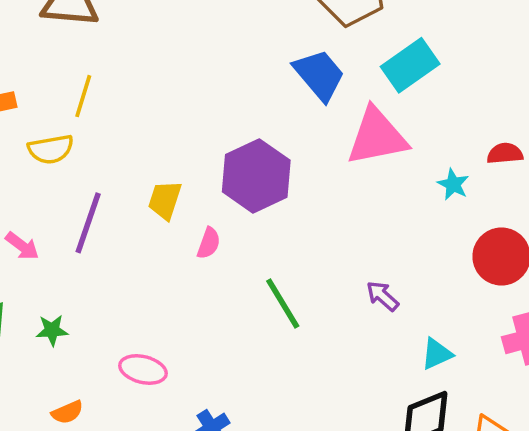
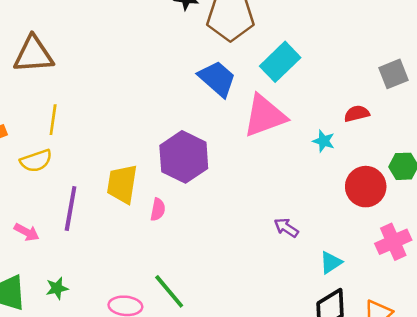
yellow trapezoid: (165, 200) -> (122, 184), size x1.4
green line: (283, 304) -> (169, 291), moved

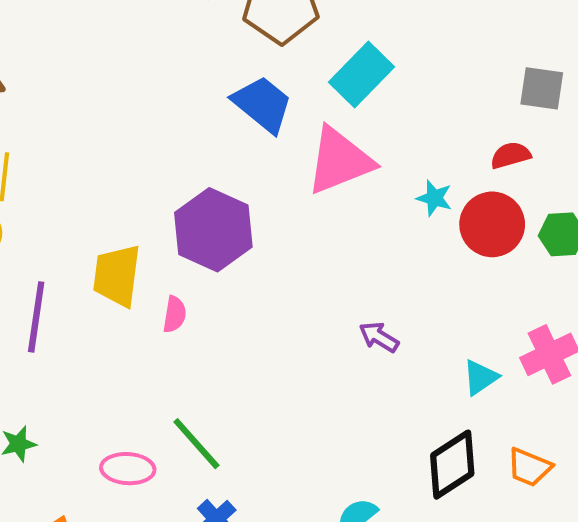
gray square: (393, 74) -> (542, 88), turned 32
red semicircle: (357, 114) -> (511, 155), moved
red circle: (366, 187) -> (492, 224), moved
cyan triangle: (331, 262) -> (480, 377), moved

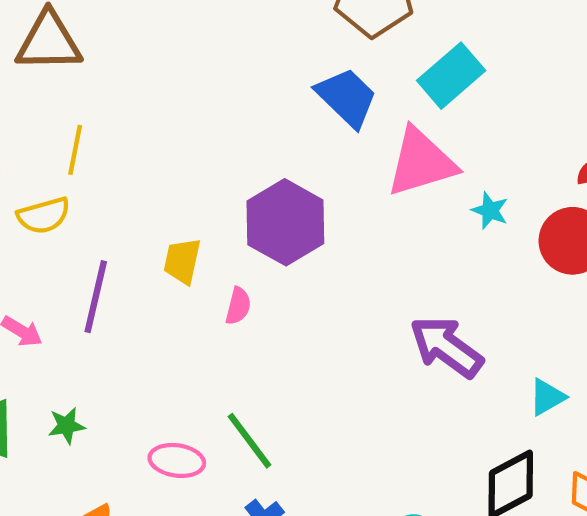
cyan star: (434, 198) -> (490, 210), moved
yellow trapezoid: (117, 276) -> (182, 261), size x0.7
purple arrow: (379, 337) -> (446, 347), size x1.8

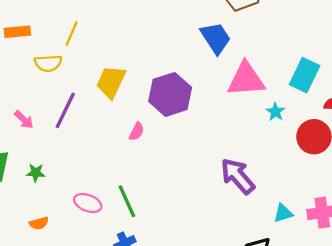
cyan rectangle: (451, 76) -> (305, 75), moved, turned -36
yellow trapezoid: (182, 261) -> (111, 82), moved, size x1.4

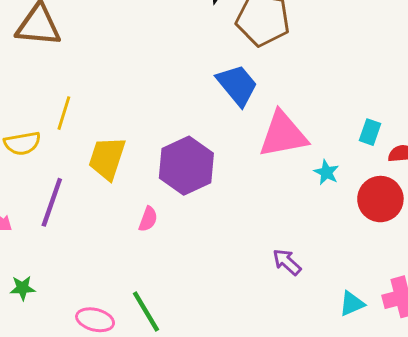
yellow line: (72, 33) -> (64, 113), moved
cyan rectangle: (305, 75) -> (370, 132), moved, size x0.6
purple arrow: (238, 176) -> (287, 262), size x0.6

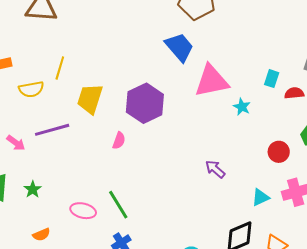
red circle: (380, 199) -> (279, 152), moved, size x0.7
purple line: (52, 202) -> (52, 130), turned 56
green star: (22, 288) -> (33, 189), turned -30

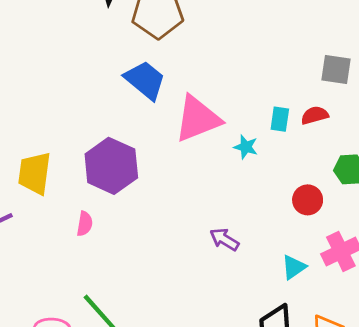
cyan rectangle: (272, 79) -> (280, 119), moved

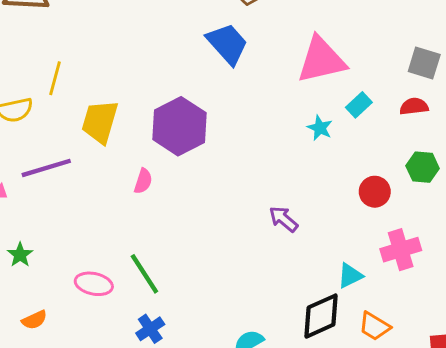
red semicircle: (315, 115) -> (414, 106), moved
pink triangle: (198, 119) -> (321, 60), moved
cyan rectangle: (280, 119) -> (359, 105), turned 30
cyan triangle: (294, 267) -> (350, 276), moved

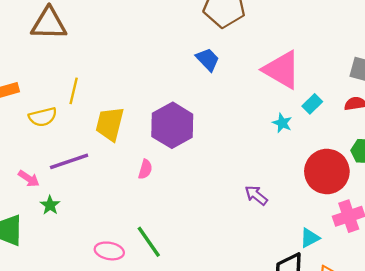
blue trapezoid: (227, 44) -> (208, 60), size x0.7
pink triangle: (321, 60) -> (282, 70), turned 45
red circle: (375, 192) -> (327, 171), size x1.8
green star: (20, 255) -> (50, 205), moved

